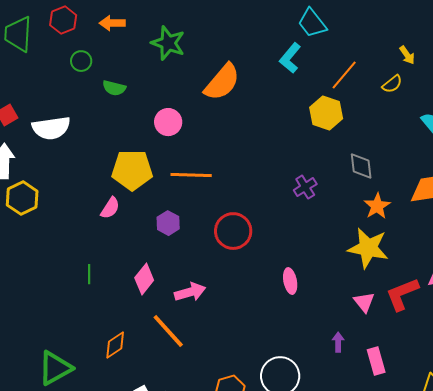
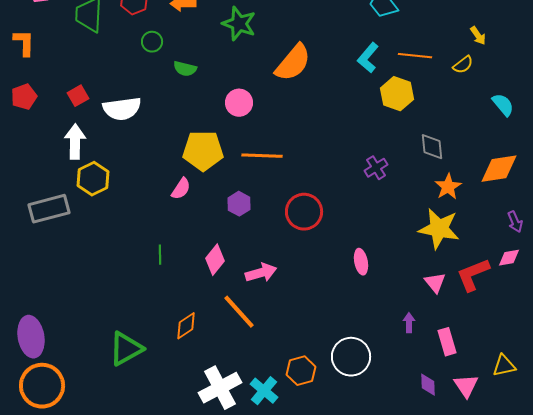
cyan L-shape: (290, 58) -> (368, 58), moved
orange line: (344, 75) -> (415, 56), turned 56

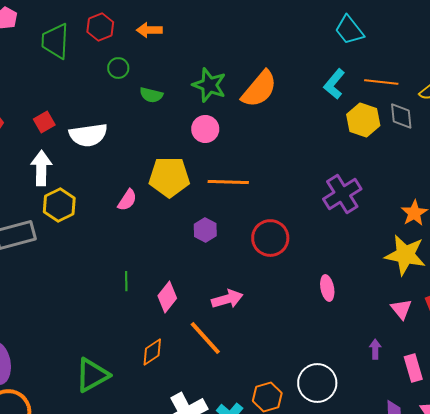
green star: (239, 24) -> (209, 85), moved
gray diamond: (432, 147) -> (401, 116), moved
purple cross: (376, 168) -> (342, 194), size x1.6
pink semicircle: (181, 189) -> (127, 200), moved
pink diamond: (215, 260) -> (167, 297), moved

